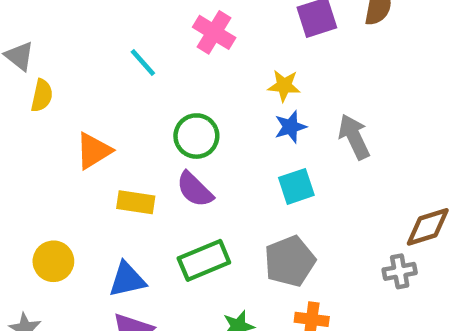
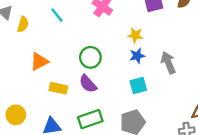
cyan line: (143, 62) -> (57, 15), moved
yellow semicircle: (42, 96) -> (23, 24), moved

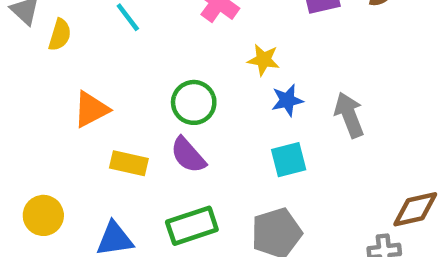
yellow star: (135, 35) -> (264, 60), moved

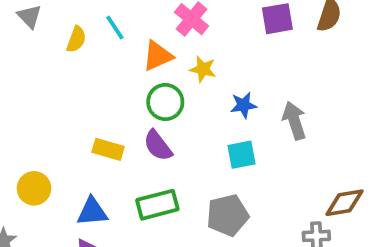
yellow semicircle: (60, 35) -> (76, 39), moved
yellow star: (264, 60) -> (203, 69), moved
orange triangle: (91, 109) -> (158, 56), moved

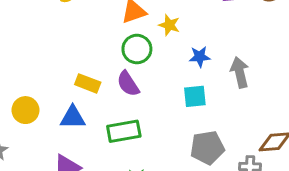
blue triangle: (92, 212) -> (73, 117), moved
gray pentagon: (228, 215) -> (207, 148), moved

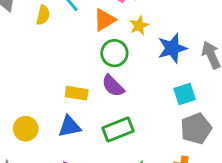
yellow star: (169, 25) -> (139, 25), turned -30
blue star: (200, 57) -> (172, 48), size x1.5
cyan square: (195, 96) -> (185, 94), moved

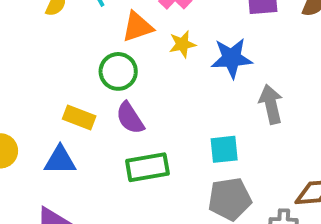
blue star: (172, 48) -> (232, 58), moved
green circle: (114, 53) -> (118, 71), moved
green rectangle: (118, 129) -> (147, 167), moved

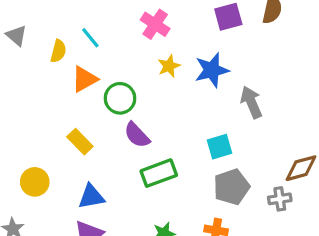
orange triangle: (137, 27) -> (85, 79), moved
yellow rectangle: (79, 118) -> (80, 142), moved, turned 35
blue triangle: (60, 160) -> (91, 197), moved

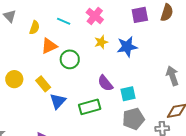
cyan line: (90, 38) -> (64, 21), moved, turned -32
gray arrow: (251, 102) -> (172, 76), moved
purple semicircle: (137, 135) -> (105, 83), moved
yellow circle: (35, 182) -> (14, 79), moved
blue triangle: (91, 197) -> (58, 101), moved, turned -42

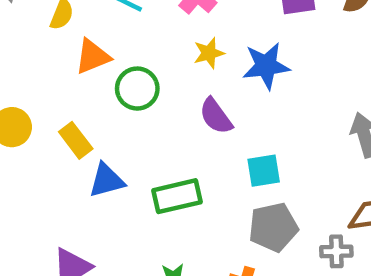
purple semicircle: (105, 83) -> (216, 116), moved
blue triangle: (58, 101) -> (107, 180), turned 30

